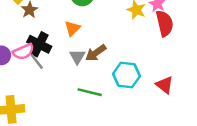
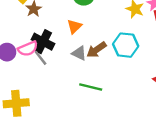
gray triangle: (77, 57) -> (79, 53), turned -35
cyan hexagon: (126, 75) -> (126, 45), moved

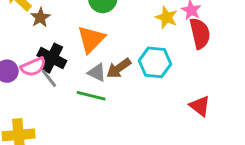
orange triangle: (74, 26) -> (91, 39), size x1.5
green line: (91, 87) -> (91, 96), moved

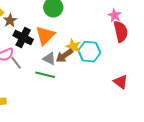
yellow star: (167, 17) -> (73, 47), moved
black cross: (52, 58) -> (23, 38), moved

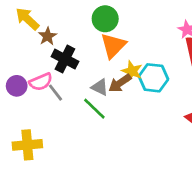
orange triangle: (45, 36) -> (113, 46), moved
green line: (45, 75) -> (94, 109), turned 30

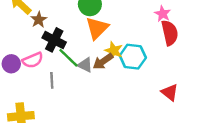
gray line: (56, 93) -> (52, 80), moved, turned 35
green line: (94, 109) -> (68, 58), moved

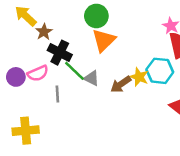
yellow star: (114, 51) -> (139, 77), moved
cyan hexagon: (133, 57) -> (160, 71), moved
brown arrow: (103, 61) -> (121, 84), moved

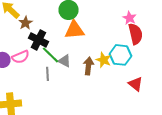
orange triangle: (104, 40) -> (74, 30), turned 40
brown arrow: (121, 84) -> (88, 66), turned 132
gray line: (57, 94) -> (48, 74), moved

